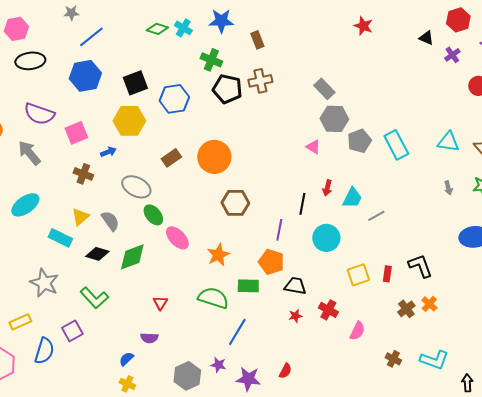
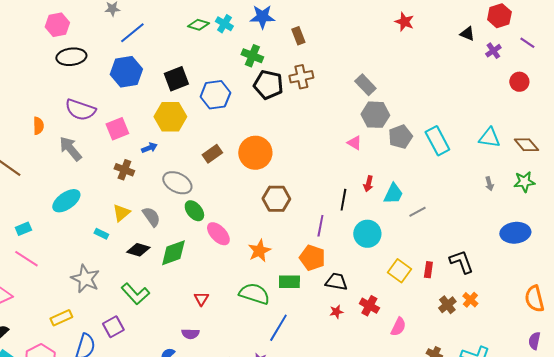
cyan rectangle: (60, 238) -> (101, 234), size x0.6
yellow square: (358, 275) -> (399, 271), turned -35

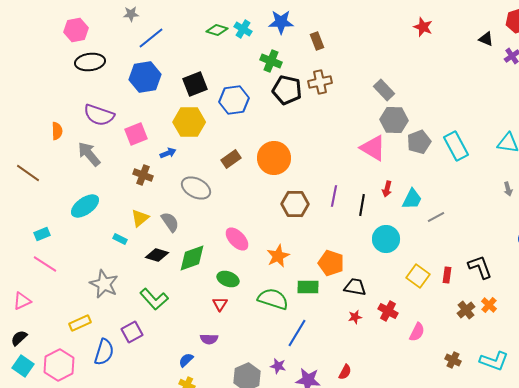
pink triangle: (354, 143) -> (373, 148), size x1.8
green ellipse: (194, 211) -> (228, 279), moved, turned -30
purple line: (320, 226) -> (334, 196), moved

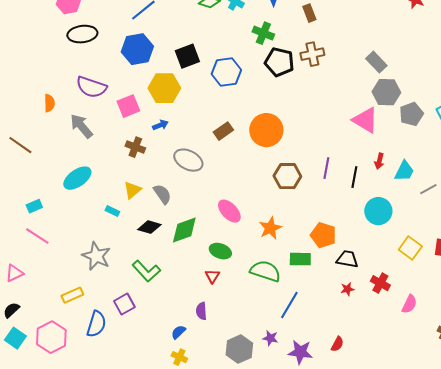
yellow hexagon: (189, 122) -> (164, 88), moved
purple semicircle: (209, 339) -> (201, 311), turned 84

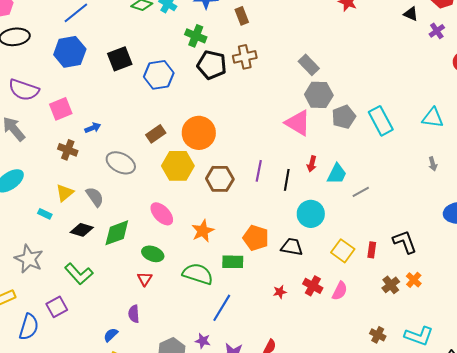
yellow hexagon: (164, 88) -> (178, 166), moved
black trapezoid: (347, 259) -> (292, 247), moved
pink semicircle: (409, 304) -> (340, 291), moved

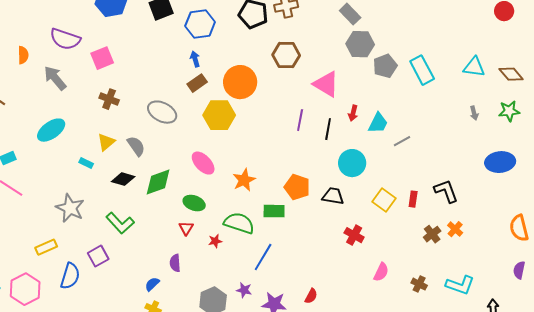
pink triangle: (298, 123) -> (326, 84), moved
blue arrow: (93, 128) -> (195, 59), moved, turned -84
brown hexagon: (220, 179) -> (286, 55), moved
pink semicircle: (340, 291) -> (381, 272), moved
red star: (280, 292) -> (215, 241), moved

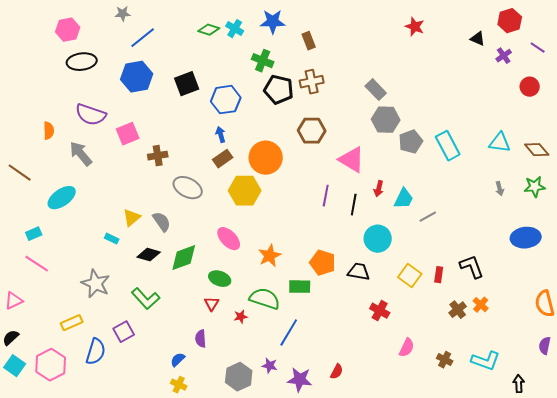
brown cross: (109, 99) -> (158, 156), moved, turned -30
cyan ellipse: (51, 130) -> (62, 198), moved

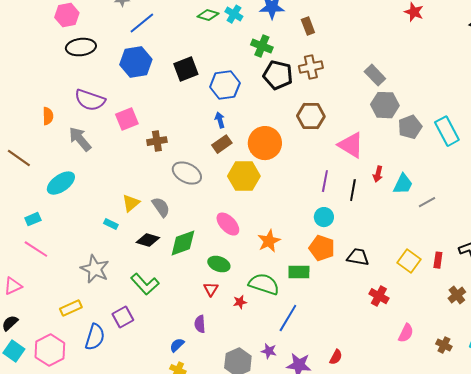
cyan circle: (378, 239) -> (324, 217), moved, size x0.7

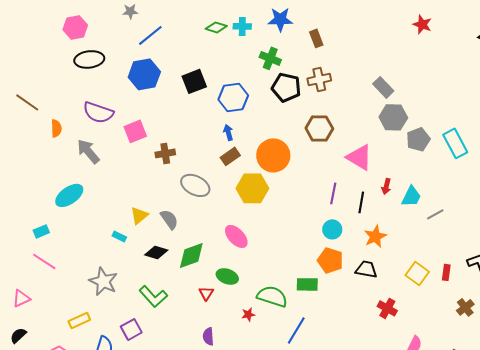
cyan cross: (234, 14) -> (242, 26), turned -30
brown line: (19, 158) -> (27, 102), moved
orange star: (269, 241) -> (375, 236), moved
red triangle: (211, 289) -> (206, 293), moved

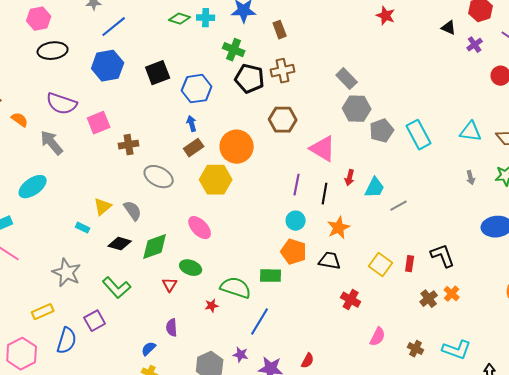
orange semicircle: (56, 128) -> (20, 120), turned -54

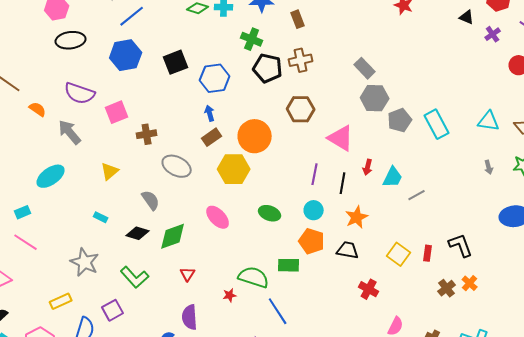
yellow triangle: (103, 207) -> (110, 171), moved
green ellipse: (191, 268) -> (270, 213), moved
blue line: (260, 322) -> (278, 311), turned -64
purple semicircle: (172, 328) -> (190, 317), size x1.4

